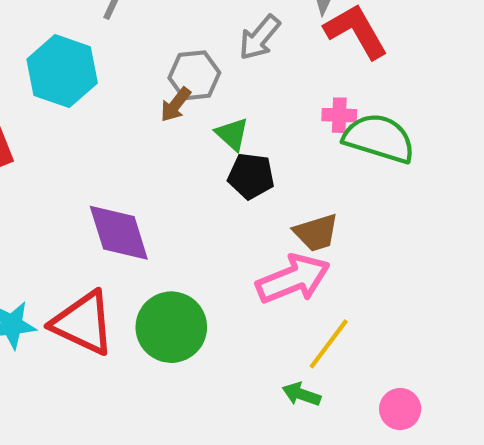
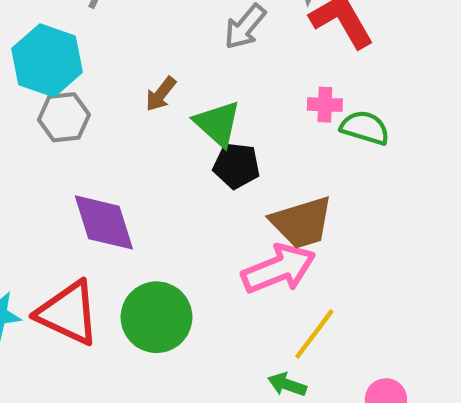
gray hexagon: (194, 75) -> (64, 117), moved
green triangle: (232, 134) -> (218, 124), size x1.4
green semicircle: (379, 138) -> (365, 128), size x0.7
brown trapezoid: (316, 233) -> (302, 222), size x1.4

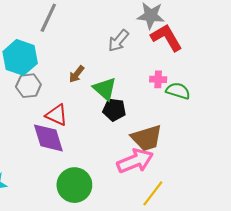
red triangle: (68, 313) -> (57, 115), moved, size x0.7

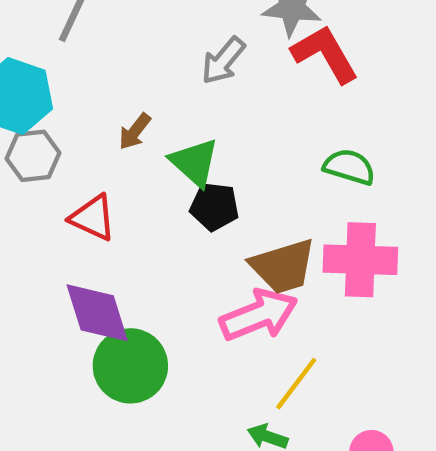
pink cross: (158, 79) -> (360, 260), moved, size x2.0
purple diamond: (48, 138) -> (97, 313), moved

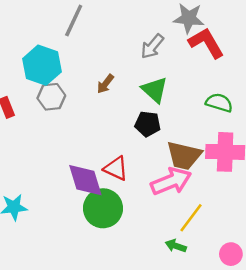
green triangle: (195, 162) -> (155, 90), moved
red triangle: (93, 218) -> (116, 168), moved
brown trapezoid: (283, 266) -> (184, 156), turned 30

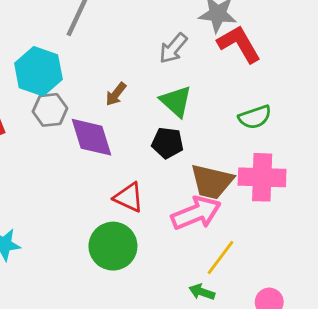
green semicircle: (219, 103) -> (255, 117), turned 144
purple diamond: (85, 180) -> (91, 137), moved

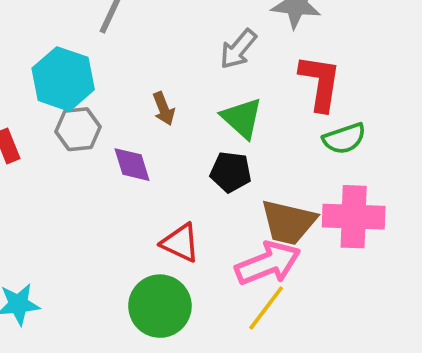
red L-shape: (239, 44) -> (320, 83), moved, turned 39
brown arrow: (116, 94) -> (164, 109), turned -60
purple diamond: (91, 137) -> (132, 165), size x0.7
yellow line: (220, 258) -> (266, 308), moved

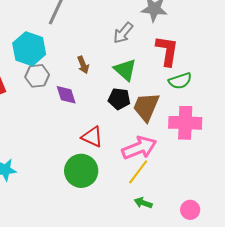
brown trapezoid: (288, 222) -> (146, 107), moved, turned 100

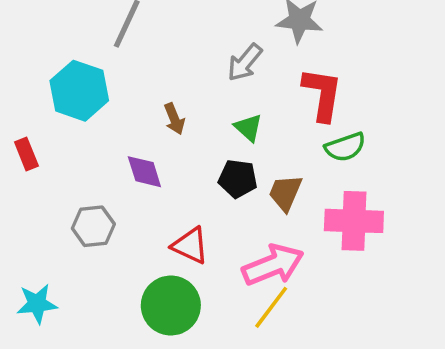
green triangle: (125, 70) -> (248, 128), size x0.7
gray hexagon: (37, 76) -> (93, 226), moved
brown trapezoid: (146, 107) -> (285, 193), size x0.7

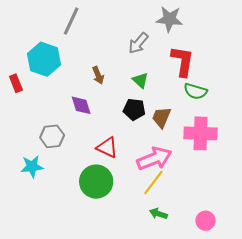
green semicircle: (345, 147) -> (195, 91), turned 35
red rectangle: (26, 154) -> (16, 83), moved
cyan star: (37, 304) -> (32, 167), moved

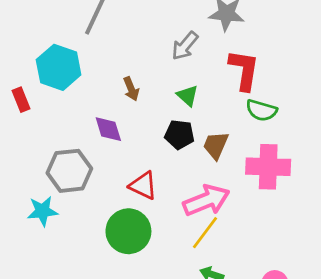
gray hexagon: (52, 136) -> (69, 171), size x1.4

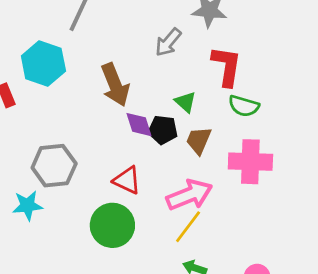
brown arrow: (131, 89) -> (115, 85), size x1.8
green triangle: (188, 96) -> (185, 102), moved
purple diamond: (108, 129) -> (139, 125), moved

